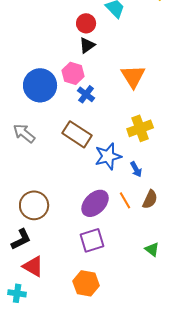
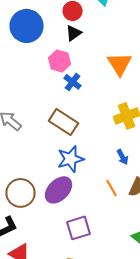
blue circle: (40, 85) -> (27, 26), moved
blue star: (108, 156) -> (71, 159), moved
purple ellipse: (95, 203) -> (59, 190), moved

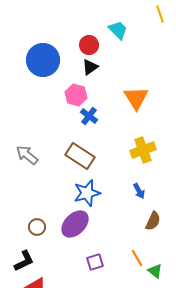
orange line: (112, 188) -> (137, 258), moved
brown circle: (21, 193) -> (37, 227), size x0.6
purple square: (79, 228) -> (95, 262), size x0.7

